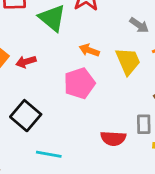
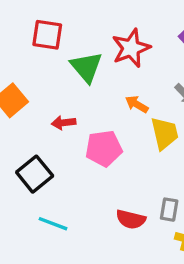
orange arrow: (89, 50) -> (137, 104), moved
red arrow: (26, 62) -> (64, 123), moved

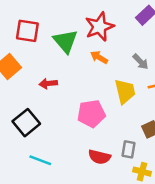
red square: (47, 35) -> (27, 31), moved
orange arrow: (137, 104) -> (99, 57), moved
pink pentagon: (104, 148) -> (91, 114), moved

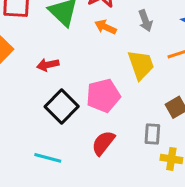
gray arrow: (141, 62) -> (145, 21), moved, turned 30
black square: (26, 123) -> (62, 106), moved
red semicircle: (99, 157) -> (103, 143), moved, turned 120

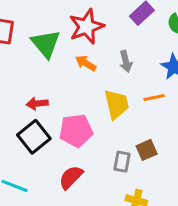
red arrow: (48, 65) -> (37, 104), moved
gray rectangle: (152, 134) -> (122, 162), moved

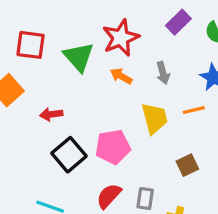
red arrow: (37, 104) -> (51, 114), moved
gray rectangle: (122, 162) -> (145, 199), moved

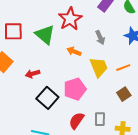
orange arrow: (121, 76) -> (74, 51), moved
orange line: (194, 110) -> (123, 68), moved

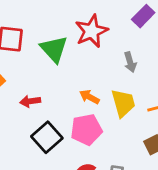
orange arrow: (74, 51) -> (89, 97), moved

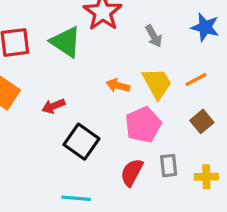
pink pentagon: (86, 130) -> (143, 125), moved

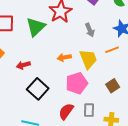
green triangle: (66, 42) -> (36, 27), turned 35
orange line: (196, 79) -> (112, 50), moved
orange arrow: (118, 86) -> (64, 57), turned -32

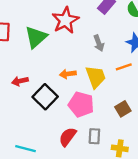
pink pentagon: (77, 83) -> (81, 104), turned 30
black square: (38, 89) -> (45, 97), moved

